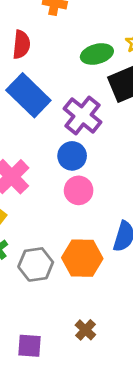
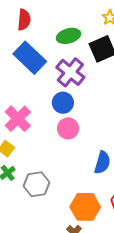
green ellipse: (97, 54) -> (68, 36), moved
orange hexagon: (82, 258) -> (85, 207), moved

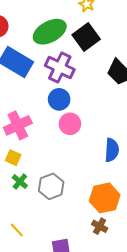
green ellipse: (68, 36) -> (50, 32), size x1.4
pink cross: (18, 119) -> (18, 125), turned 32

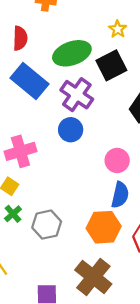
pink circle: (70, 124) -> (117, 160), moved
orange hexagon: (105, 198) -> (104, 227), moved
brown cross: (100, 226) -> (93, 277), size x2.0

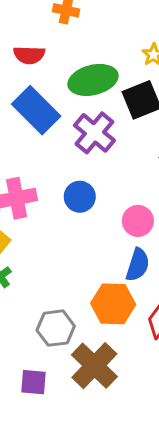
red semicircle: (20, 38) -> (29, 55), turned 85
blue circle: (71, 130) -> (80, 197), moved
gray hexagon: (47, 225) -> (56, 328), moved

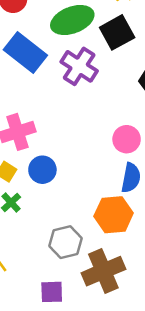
blue circle: (80, 197) -> (42, 170), moved
brown cross: (94, 366) -> (103, 271), turned 30

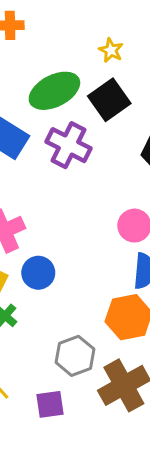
purple square: (52, 292) -> (50, 404), moved

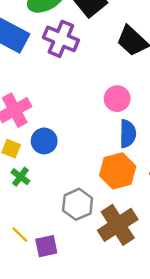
purple square: (50, 404) -> (46, 246), moved

